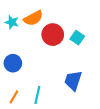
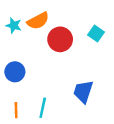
cyan square: (77, 38) -> (96, 34), moved
orange line: (14, 97) -> (16, 110), turned -32

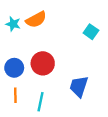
red circle: (60, 39) -> (43, 63), moved
orange line: (16, 110) -> (15, 95), moved

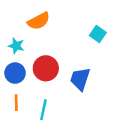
cyan star: (13, 24) -> (16, 46), moved
blue trapezoid: (79, 86) -> (80, 79), moved

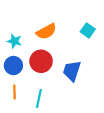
orange semicircle: (39, 21) -> (46, 32), moved

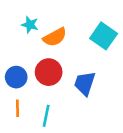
cyan square: (88, 30) -> (104, 36), size x1.5
cyan star: (14, 41) -> (30, 25), moved

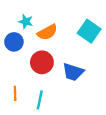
blue circle: (16, 77) -> (14, 42), moved
blue trapezoid: (85, 83) -> (73, 72), turned -90

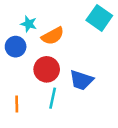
cyan square: (89, 31) -> (99, 18), moved
cyan line: (40, 100) -> (53, 98), moved

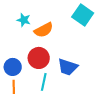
blue circle: (16, 47) -> (13, 67), moved

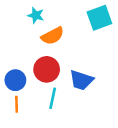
cyan square: (83, 15) -> (99, 18), turned 35
cyan star: (24, 20) -> (36, 15), moved

